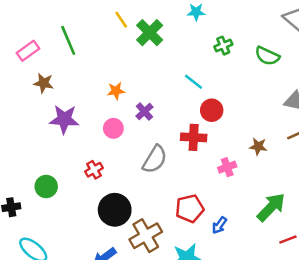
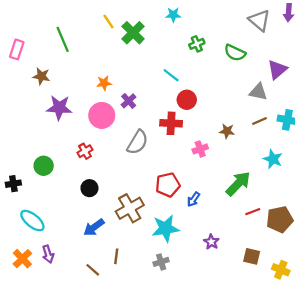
pink rectangle: (28, 51) -> (17, 49), moved, turned -36
pink circle: (113, 128) -> (102, 115), size x1.5
black circle: (115, 210) -> (89, 188), moved, size x0.6

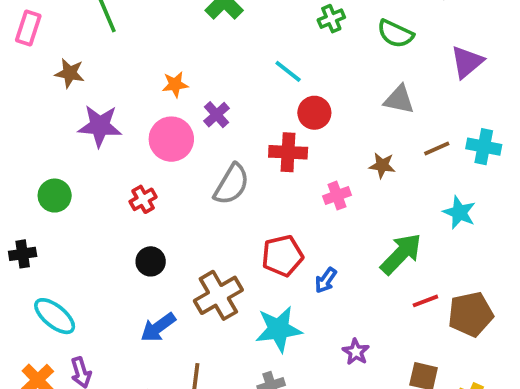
gray triangle: (258, 92) -> (399, 100), moved
green circle: (44, 166) -> (55, 196), moved

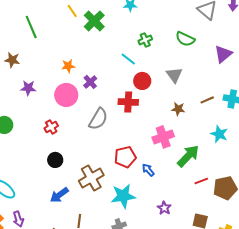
green cross: (331, 19) -> (145, 40), moved
gray triangle: (399, 100) -> (174, 75), moved, turned 42
purple star: (100, 126) -> (28, 88), size x0.7
pink cross: (337, 196) -> (163, 137), moved, size x1.5
blue arrow: (326, 280) -> (148, 170), turned 104

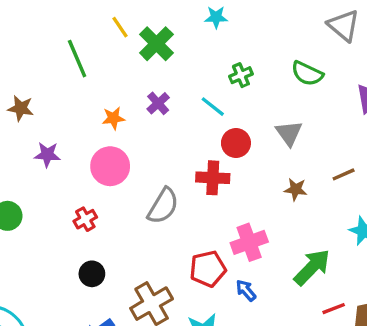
green line: (31, 27) -> (77, 59), moved
purple cross: (90, 82) -> (158, 103), moved
pink cross: (163, 137) -> (249, 242), moved

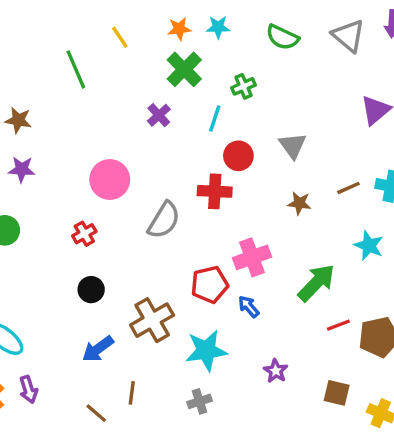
green cross: (156, 44) -> (184, 69), moved
green semicircle: (307, 73) -> (282, 37), moved
cyan line: (213, 107) -> (215, 119), turned 70
orange star: (113, 118) -> (179, 29), moved
purple star: (47, 155) -> (22, 169), moved

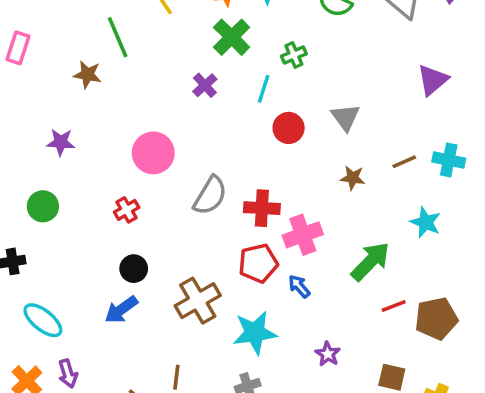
brown star: (18, 120) -> (87, 75), moved
red cross: (215, 191) -> (262, 208), moved
blue arrow: (98, 349) -> (121, 310), moved

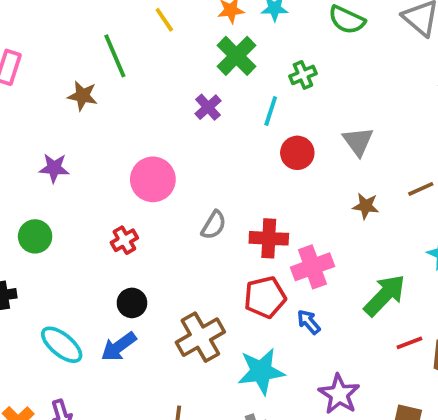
gray semicircle: (210, 196) -> (214, 225), size x0.7
cyan ellipse: (43, 320) -> (62, 345), moved
purple star: (328, 354) -> (339, 394), size x1.5

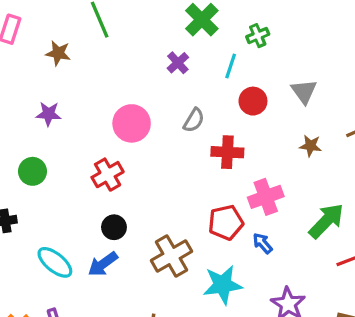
brown star: (83, 96) -> (58, 53), moved
gray semicircle: (214, 225) -> (194, 120), moved
red cross: (269, 238) -> (227, 152), moved
red cross: (124, 240) -> (108, 175), size x1.4

